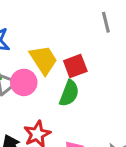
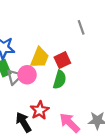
yellow trapezoid: (44, 60) -> (40, 58), turned 60

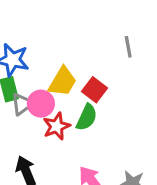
red square: (62, 60) -> (95, 90), turned -35
red star: (40, 110) -> (57, 126), moved

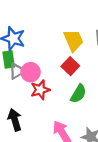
yellow trapezoid: (62, 82) -> (73, 40), moved, turned -60
green semicircle: (87, 117) -> (78, 94), moved

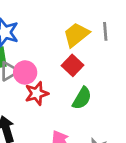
yellow trapezoid: (73, 40) -> (76, 35), turned -105

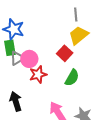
gray line: (105, 31) -> (76, 15), moved
yellow trapezoid: (76, 35) -> (79, 35), moved

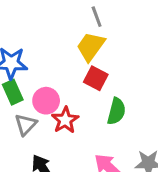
yellow trapezoid: (79, 35) -> (91, 46), moved
gray triangle: (17, 58) -> (26, 125), moved

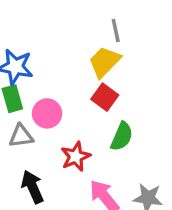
red star: (65, 120) -> (76, 157), moved
gray triangle: (26, 125) -> (21, 136), turned 30

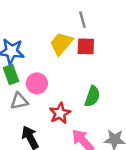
yellow trapezoid: (104, 62) -> (61, 44), moved
red square: (105, 97) -> (86, 46), moved, turned -30

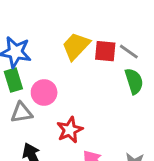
gray line: (82, 20) -> (129, 52), moved, turned -42
green semicircle: (92, 96) -> (134, 81), moved, turned -40

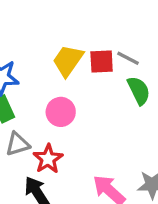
pink circle: (44, 92) -> (61, 112), moved
red star: (70, 130) -> (48, 159), moved

